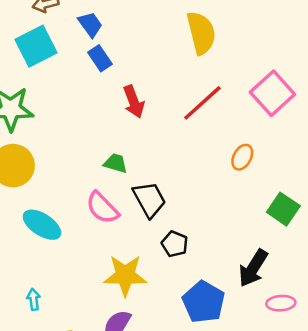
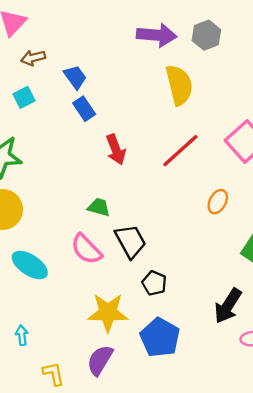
cyan square: (36, 46) -> (24, 97), size x0.6
blue pentagon: (204, 302) -> (160, 337), moved

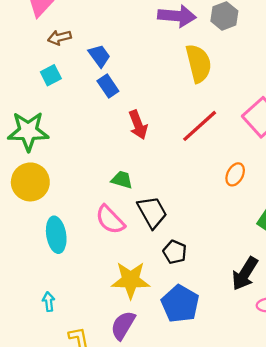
cyan ellipse: (30, 265) -> (56, 235), turned 48

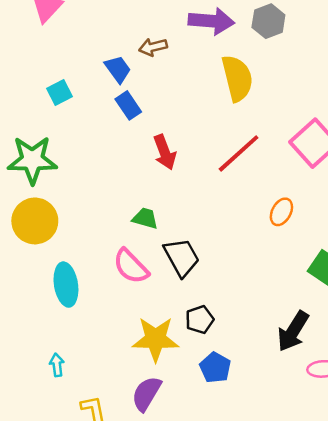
brown arrow: (59, 38) -> (153, 47), moved
black pentagon: (175, 252) -> (200, 320), moved, turned 30
blue pentagon: (180, 304) -> (215, 368), size x0.7

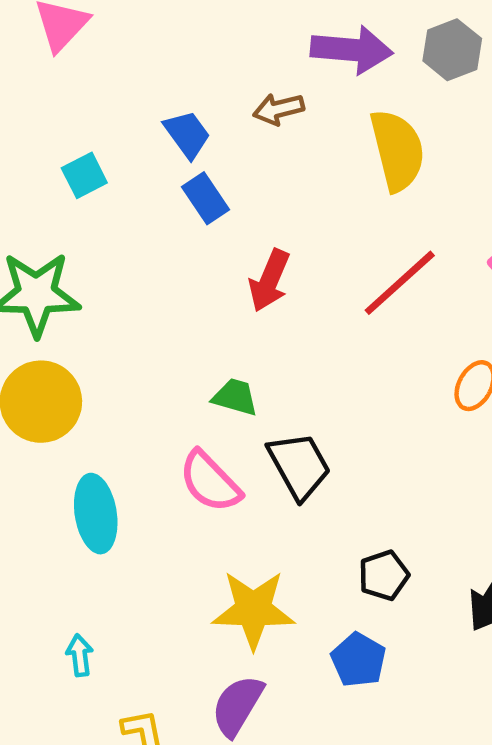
brown arrow: (153, 47) -> (279, 109), moved
red arrow: (165, 152) -> (269, 280), turned 44
black pentagon: (200, 320) -> (384, 575), moved

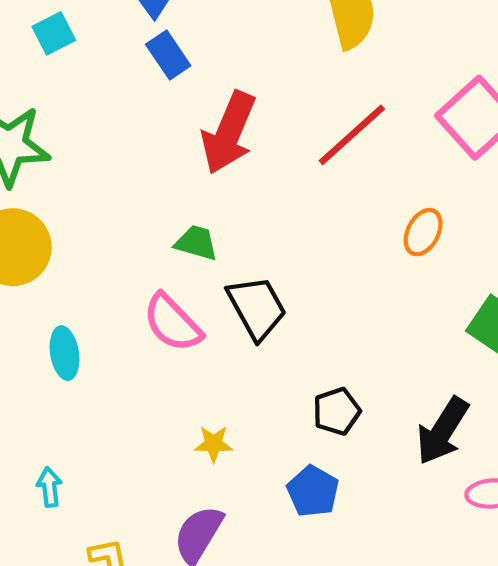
red arrow: (269, 280) -> (229, 133), size x1.4
cyan ellipse: (96, 514) -> (65, 353), size x0.7
yellow star: (253, 610) -> (214, 444), size x0.5

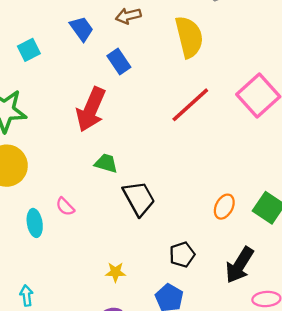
blue rectangle: (168, 55) -> (119, 61), moved
red arrow: (229, 133) -> (91, 109), moved
orange ellipse: (423, 232) -> (224, 207), moved
pink semicircle: (173, 323) -> (65, 207), moved, size x0.6

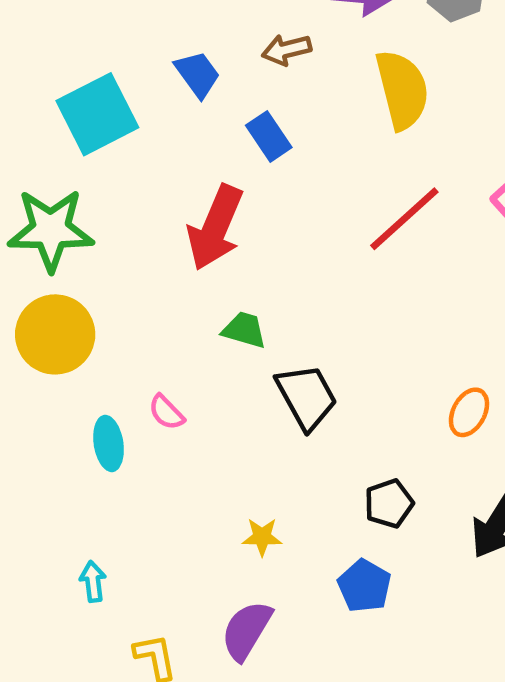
cyan square: (29, 50) -> (97, 114), size x1.8

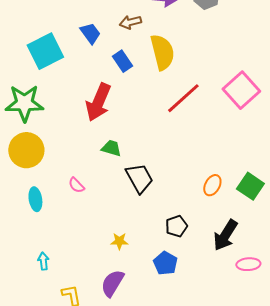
yellow semicircle: (402, 90) -> (162, 52), moved
cyan ellipse: (109, 443) -> (35, 199), moved

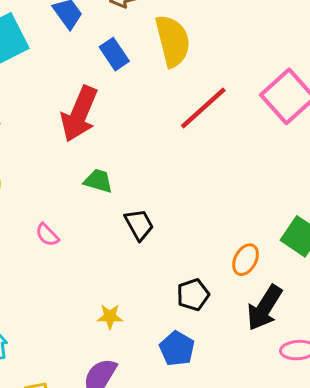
black trapezoid: (139, 178) -> (139, 225), size x0.7
orange ellipse: (212, 185) -> (246, 260), moved

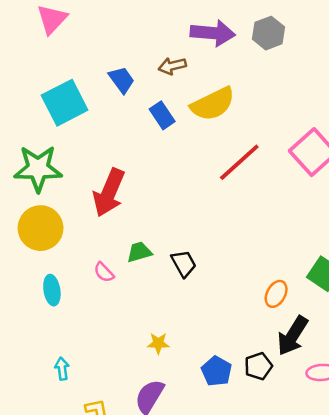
yellow semicircle: (173, 41) -> (213, 104), turned 78
red arrow: (79, 114) -> (109, 193), moved
green trapezoid: (98, 181) -> (139, 252), moved, turned -32
black pentagon: (193, 295) -> (258, 366), moved

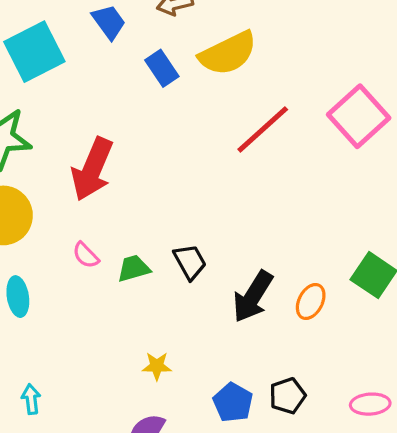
green trapezoid: (139, 252) -> (134, 268), moved
pink semicircle: (104, 272) -> (86, 255), moved
black arrow: (293, 336) -> (253, 297), moved

